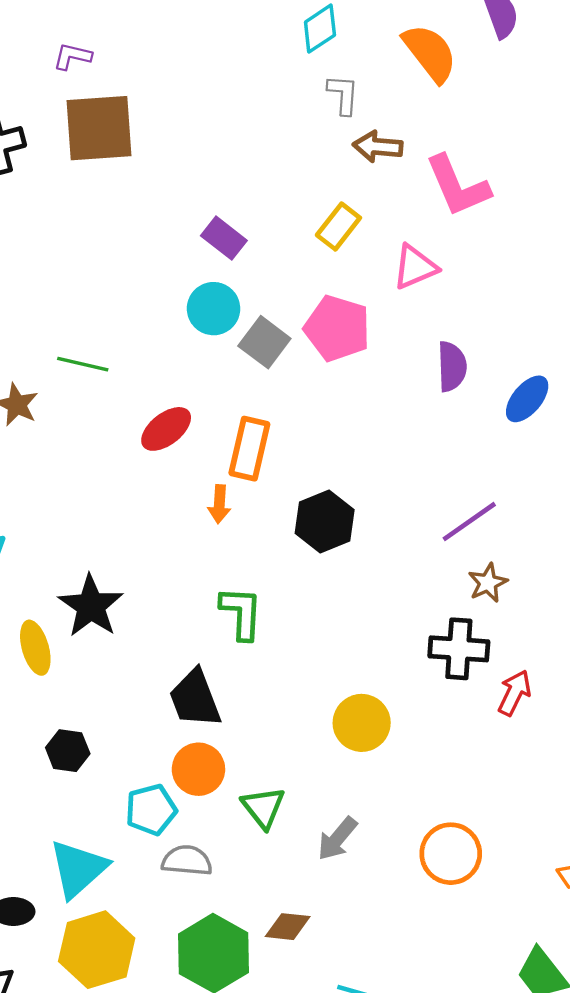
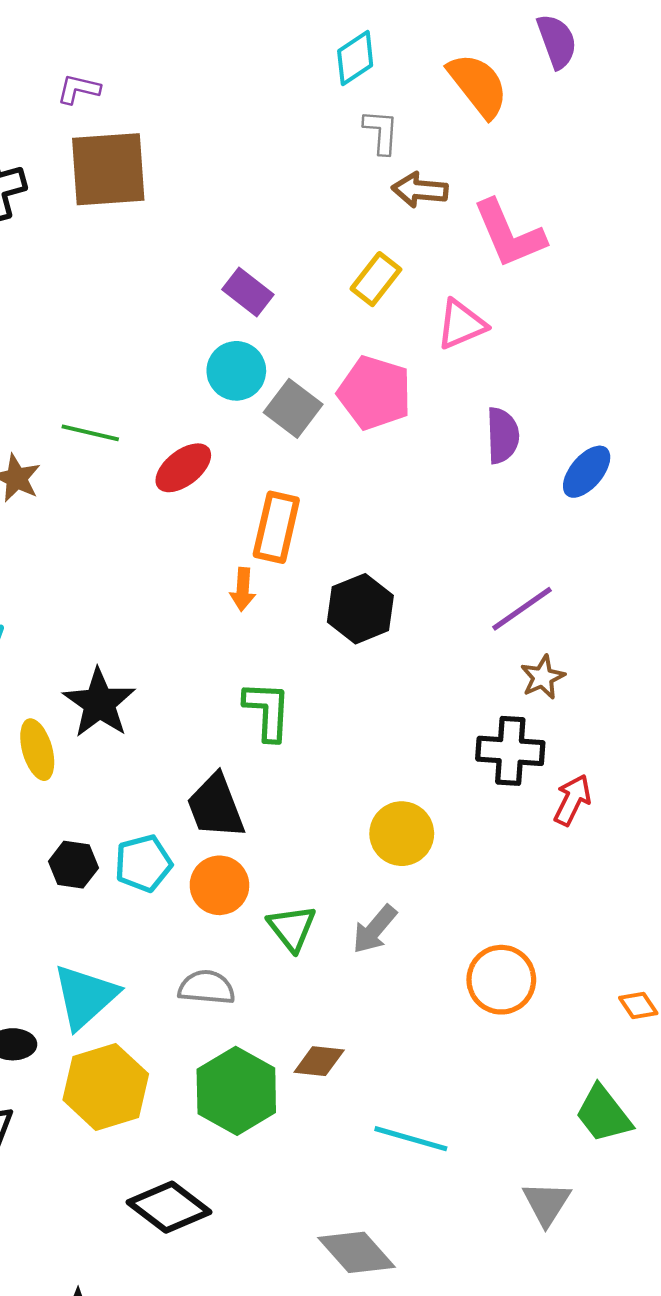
red ellipse: (166, 429) -> (183, 468), moved
cyan pentagon: (151, 810) -> (143, 863), moved
gray arrow: (337, 839) -> (375, 929), moved

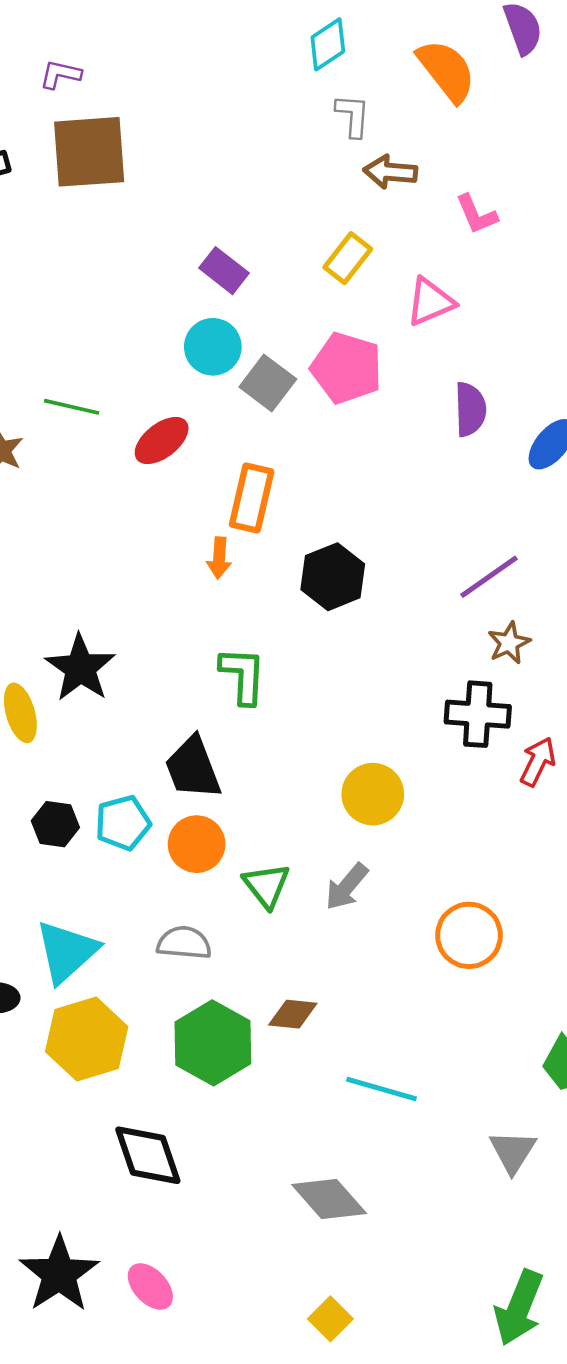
pink L-shape: (509, 234) -> (476, 214), size x0.6
black diamond: (169, 1207) -> (148, 1155), turned 34

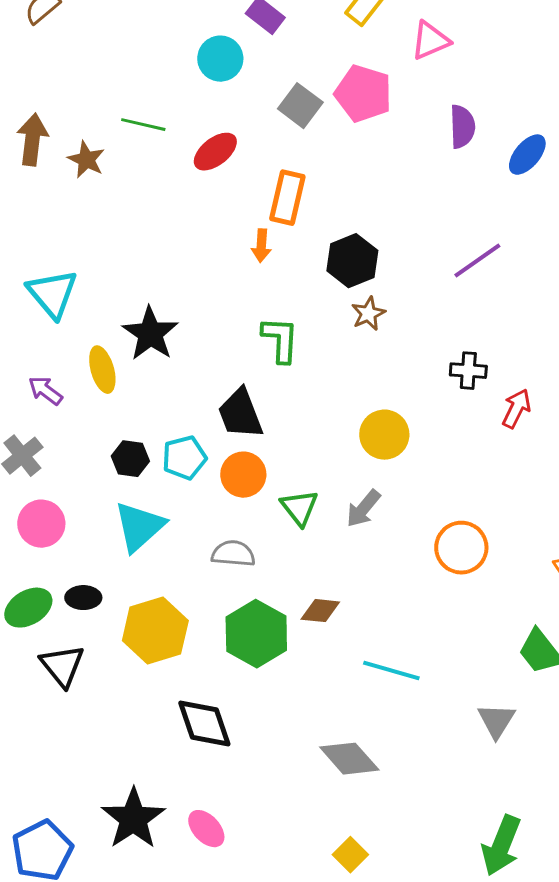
cyan circle: (213, 347) -> (220, 59), moved
brown star: (509, 643) -> (368, 314), moved
black cross: (478, 714) -> (468, 371), size x0.7
cyan triangle: (67, 952) -> (139, 527), moved

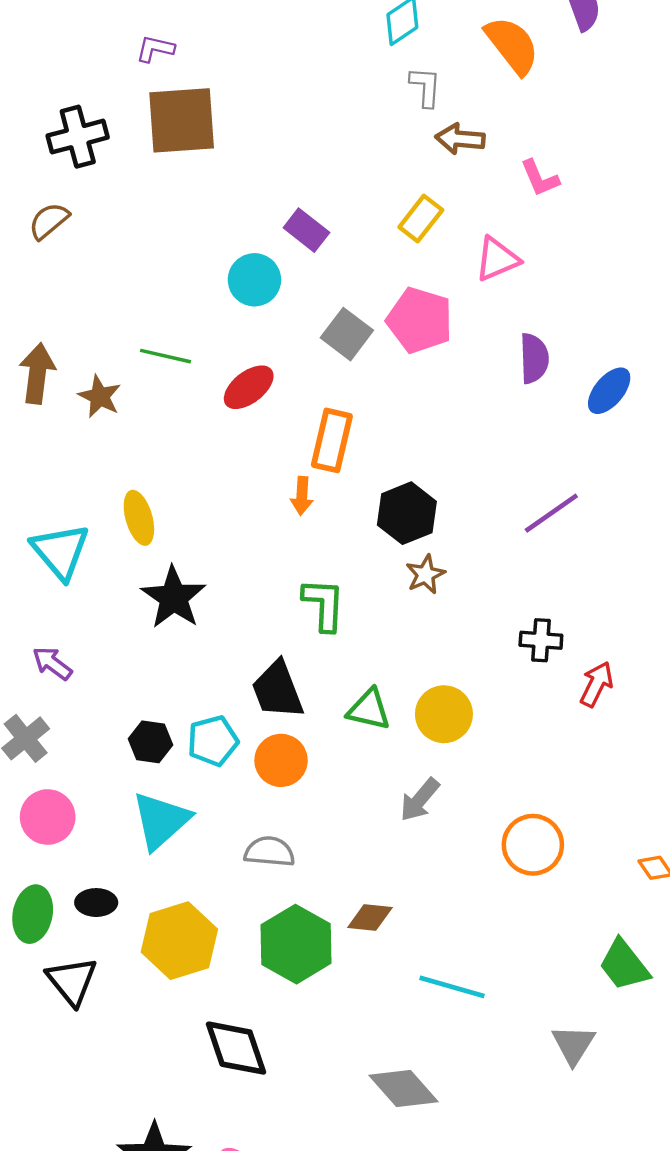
yellow ellipse: (102, 370) -> (139, 518), moved
green triangle: (299, 508) -> (369, 710), moved, turned -39
green ellipse: (28, 608) -> (33, 914), turned -48

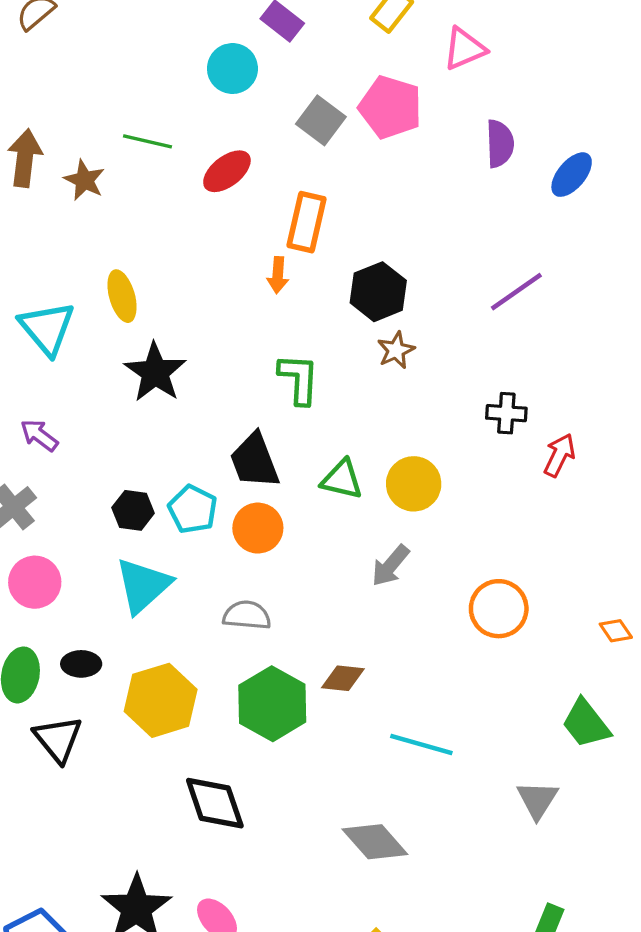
cyan pentagon: (213, 741) -> (193, 509), turned -30

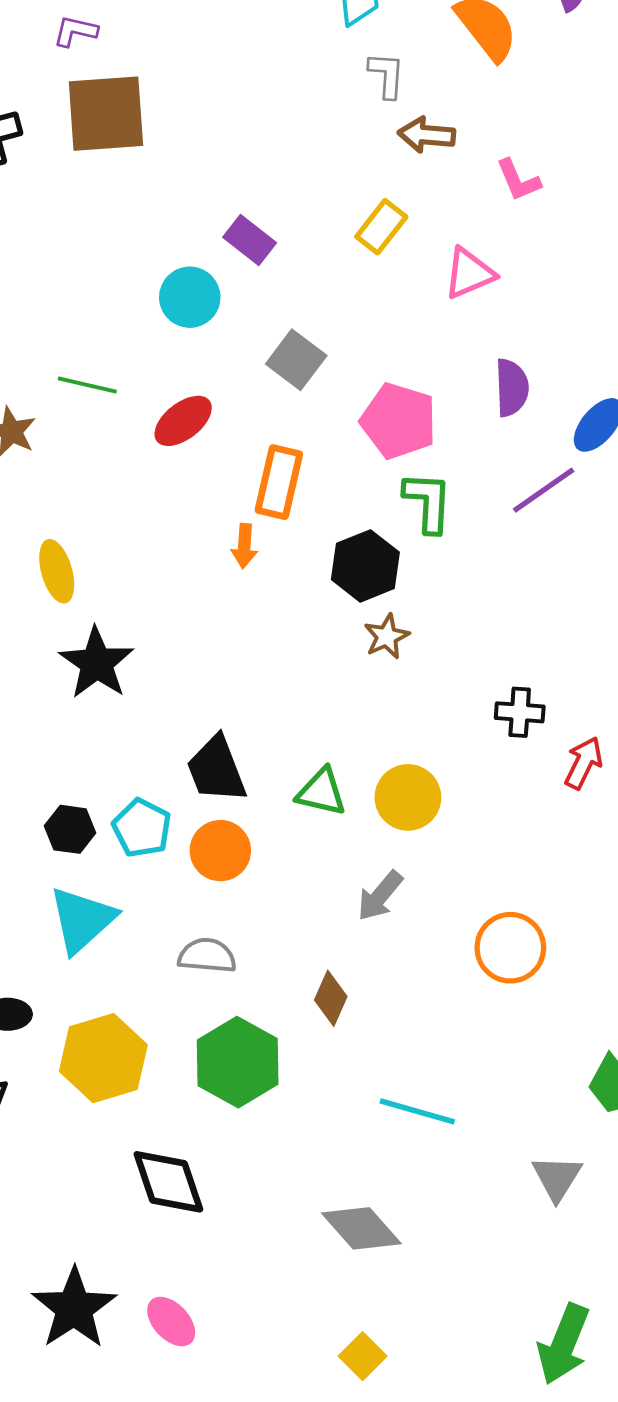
pink pentagon: (390, 107) -> (399, 421), moved
purple line: (516, 292) -> (544, 490), moved
green L-shape: (299, 379) -> (428, 502), moved
brown diamond: (343, 678) -> (331, 998), moved, turned -72

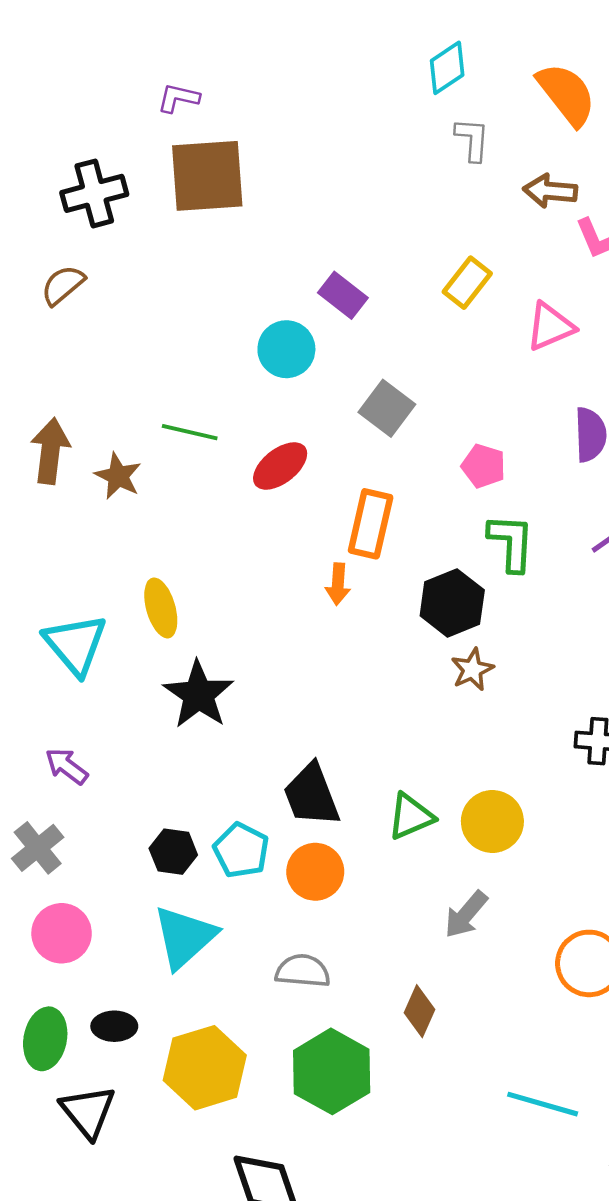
brown arrow: (427, 135) -> (550, 191), moved
pink pentagon: (399, 421) -> (484, 466), size x0.6
green triangle: (321, 792) -> (411, 816), turned -36
cyan line: (417, 1111) -> (543, 1104), moved

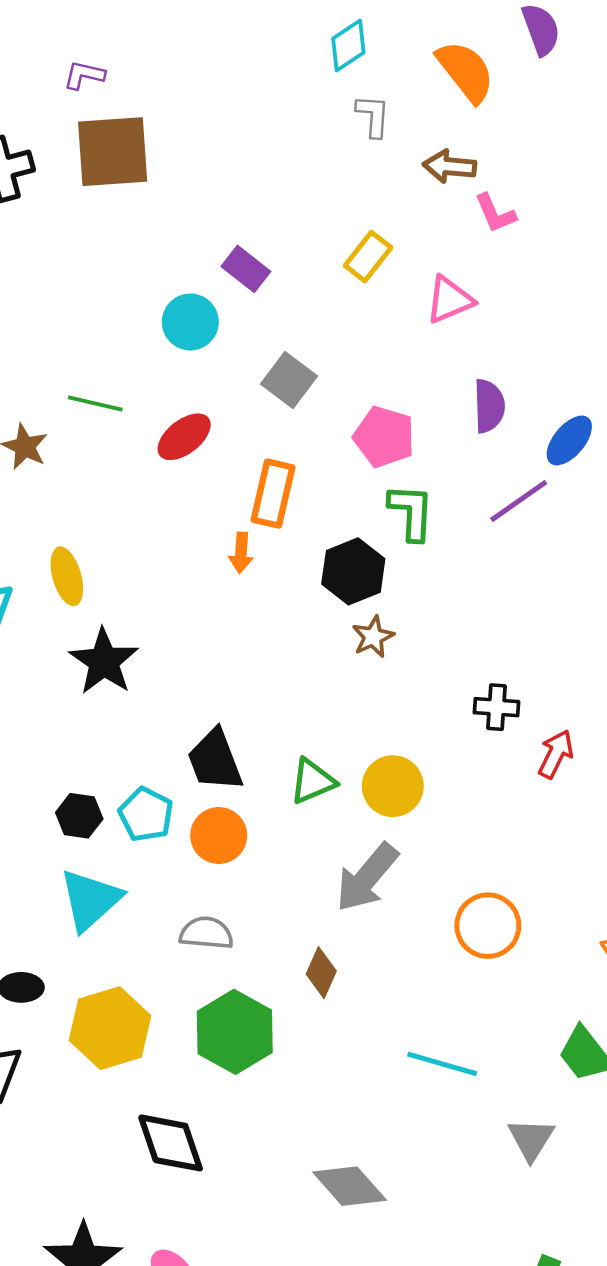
pink pentagon: (484, 466) -> (384, 437), size x1.4
gray arrow: (466, 914) -> (367, 878), size x1.5

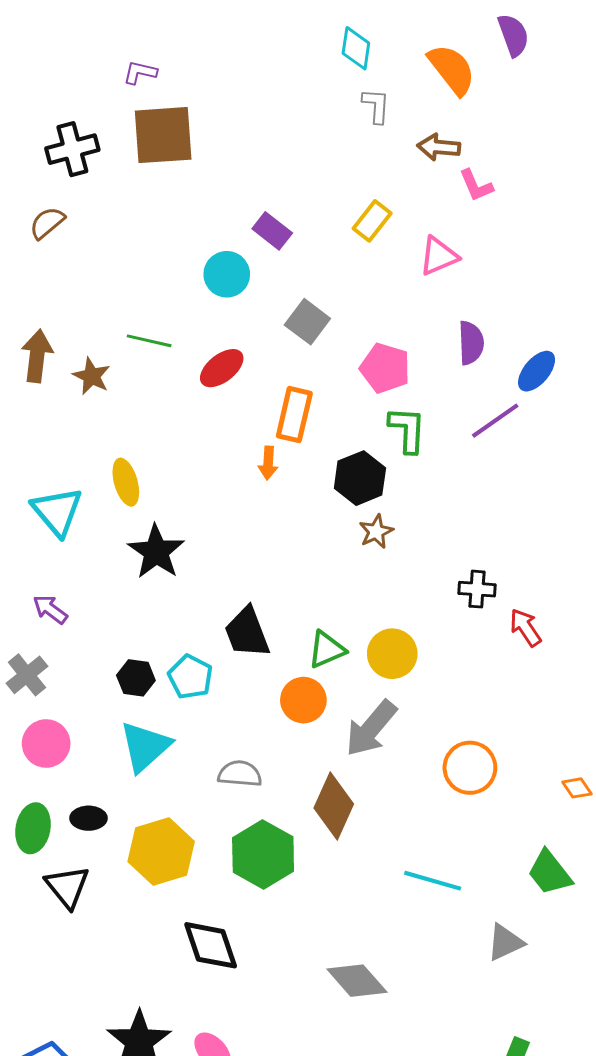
cyan diamond: (348, 45) -> (356, 48), turned -48
red arrow: (556, 754) -> (525, 627), turned -60
orange circle: (219, 836) -> (303, 700), moved
brown diamond: (321, 973) -> (334, 806), size x1.6
gray triangle: (531, 1139) -> (505, 942), turned 33

